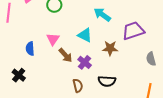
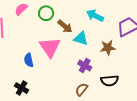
pink triangle: (53, 39) -> (50, 47), size x1.6
brown arrow: (65, 55) -> (65, 26), moved
brown semicircle: (78, 86) -> (82, 89), turned -120

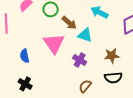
brown star: (108, 48) -> (112, 56), moved
blue semicircle: (29, 60) -> (25, 56), moved
purple cross: (85, 66) -> (80, 60), moved

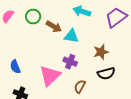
pink triangle: (54, 43) -> (50, 76), moved, turned 30

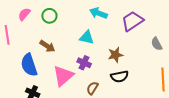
brown arrow: (54, 27) -> (47, 46), moved
blue semicircle: (15, 67) -> (29, 65), size x1.6

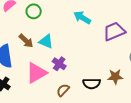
cyan triangle: (87, 37) -> (46, 42), moved
brown star: (115, 55) -> (115, 77), moved

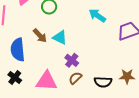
pink triangle: (36, 73) -> (47, 81), moved, turned 30
brown semicircle: (63, 90) -> (75, 78), moved

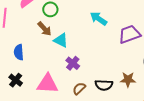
brown arrow: (40, 36) -> (44, 29), moved
blue semicircle: (18, 50) -> (19, 52), size x0.7
brown semicircle: (75, 78) -> (79, 88), moved

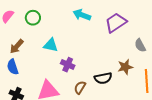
brown arrow: (44, 29) -> (17, 46), moved, turned 98

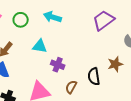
cyan arrow: (82, 15) -> (52, 17), moved
black semicircle: (103, 78) -> (94, 76), turned 96

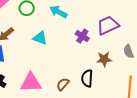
brown star: (115, 64) -> (104, 59), moved
purple cross: (58, 65) -> (82, 36), moved

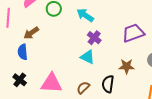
purple cross: (82, 36) -> (94, 38), moved
cyan triangle: (40, 38) -> (87, 57), moved

